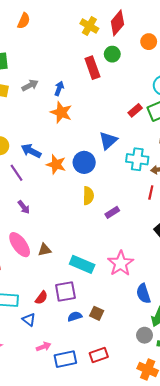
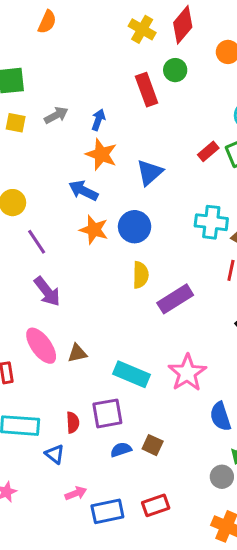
blue triangle: (108, 141) -> (150, 172), moved
blue arrow: (31, 151) -> (83, 191), moved
purple arrow: (24, 207) -> (47, 291), size x1.5
purple rectangle: (112, 212) -> (175, 299), size x1.6
red semicircle: (41, 298) -> (73, 423), turned -40

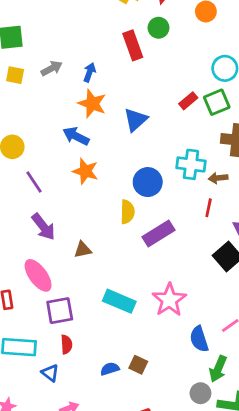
blue circle: (135, 227) -> (148, 182), moved
brown triangle: (77, 353) -> (83, 250), moved
purple square: (107, 413) -> (60, 311), moved

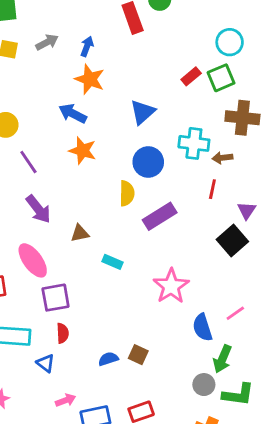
blue triangle: (135, 120) -> (143, 112), moved
cyan rectangle: (119, 301) -> (113, 262), moved, size x0.6

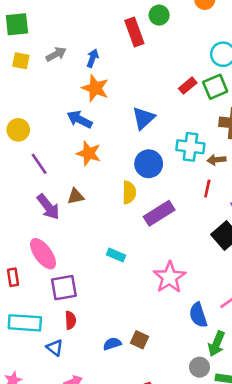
brown triangle: (80, 233) -> (76, 196), moved

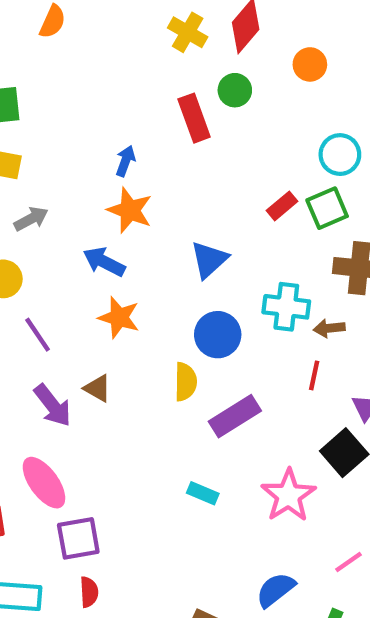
gray arrow: (56, 54) -> (31, 219), moved
brown triangle: (76, 196) -> (98, 388), turned 42
cyan rectangle: (116, 255) -> (203, 493), moved
pink star: (170, 277) -> (288, 495), moved
blue semicircle: (198, 315) -> (276, 590), moved, turned 70

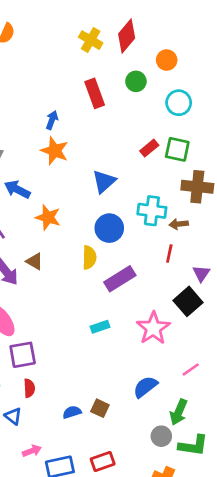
green circle: (235, 90) -> (136, 81), moved
cyan circle: (340, 155) -> (179, 103), moved
green square: (327, 208) -> (177, 149), turned 35
blue arrow: (104, 262) -> (17, 189), moved
cyan rectangle: (203, 493) -> (100, 327), turned -42

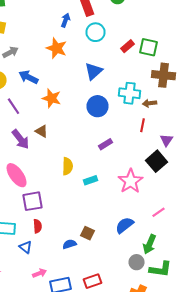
cyan circle: (179, 103) -> (96, 32), moved
blue arrow: (52, 120) -> (66, 20), moved
yellow semicircle: (89, 257) -> (68, 166), moved
purple rectangle: (120, 279) -> (106, 144), size x0.6
brown square: (100, 408) -> (88, 233), moved

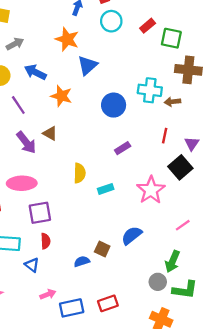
red rectangle: (128, 46) -> (148, 26), moved
blue triangle: (94, 71) -> (87, 65), moved
red line: (142, 125) -> (165, 136), moved
pink ellipse: (16, 175) -> (22, 183), turned -55
blue semicircle: (124, 225) -> (132, 235), moved

